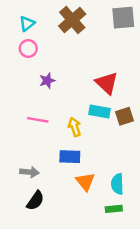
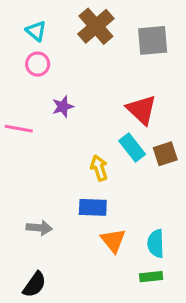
gray square: (123, 18) -> (153, 40), moved
cyan triangle: (27, 24) -> (36, 31), turned -42
cyan rectangle: (100, 111) -> (132, 147), turned 42
pink line: (38, 120) -> (19, 129), moved
black semicircle: (35, 201) -> (34, 285), moved

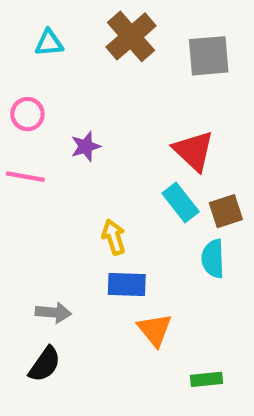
cyan triangle: (36, 31) -> (49, 43), turned -45
pink circle: (38, 64) -> (27, 114), moved
yellow arrow: (99, 168) -> (114, 237), moved
cyan semicircle: (156, 244) -> (213, 259), moved
black semicircle: (34, 285) -> (45, 364), moved

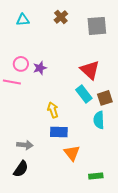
brown cross: (131, 36) -> (61, 17), size x0.6
pink circle: (27, 114) -> (21, 64), moved

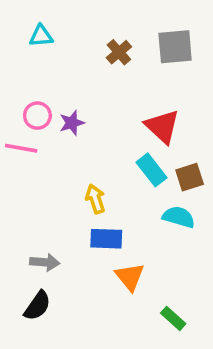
brown cross: (61, 17) -> (119, 52), moved
cyan semicircle: (99, 120) -> (179, 217), turned 108
green rectangle: (96, 176) -> (173, 318), turned 48

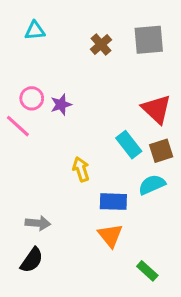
red triangle: (162, 126) -> (157, 109), moved
pink line: (21, 148) -> (18, 126), turned 32
cyan semicircle: (179, 217) -> (152, 185), turned -40
blue rectangle: (106, 239) -> (113, 202), moved

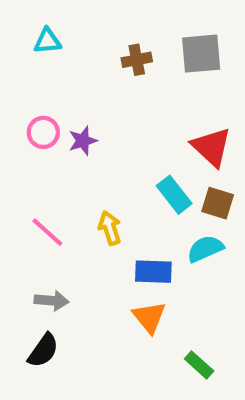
brown cross: (101, 44) -> (137, 60), turned 30
pink line: (18, 126) -> (47, 232), moved
brown square: (161, 151) -> (218, 203), turned 35

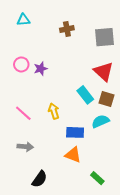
gray square: (201, 54) -> (104, 37), moved
orange triangle: (149, 317) -> (73, 155), turned -30
black semicircle: (43, 350) -> (40, 179), moved

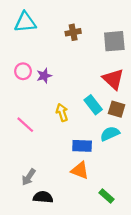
cyan triangle: (23, 20) -> (25, 22), size x1.5
yellow arrow: (54, 111) -> (62, 112), moved
gray arrow: (25, 147) -> (29, 177), moved, turned 119
black semicircle: (40, 179) -> (43, 197), turned -120

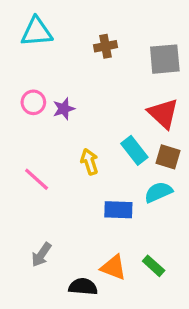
orange triangle: (80, 170) -> (113, 267), moved
green rectangle: (107, 196) -> (154, 266), moved
black semicircle: (43, 197) -> (83, 287), moved

